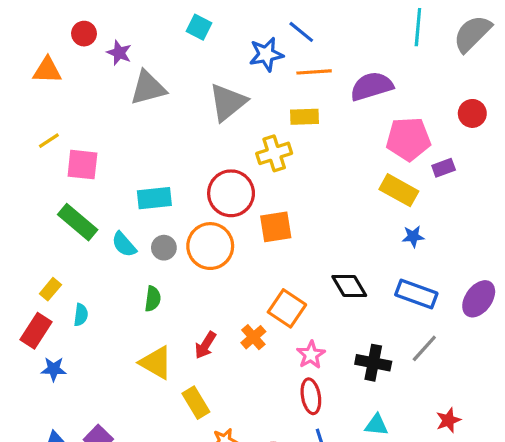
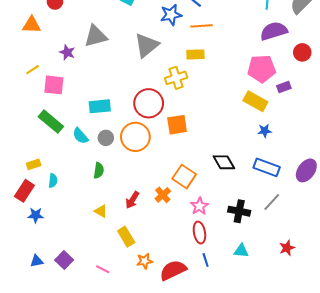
purple star: (119, 53) -> (67, 52), moved
purple semicircle: (372, 86) -> (274, 31), moved
yellow rectangle: (50, 289) -> (34, 164), turned 32
yellow triangle: (156, 363) -> (101, 211), size x0.6

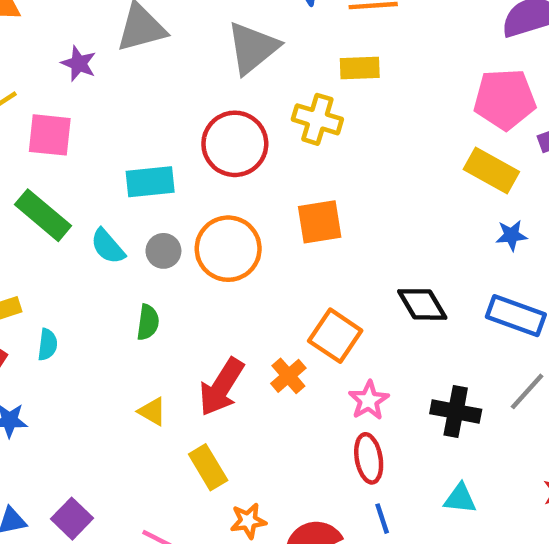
yellow cross: (176, 78) -> (317, 119), turned 35
red circle: (149, 103) -> (235, 144), moved
red arrow: (132, 200) -> (221, 387), size x1.5

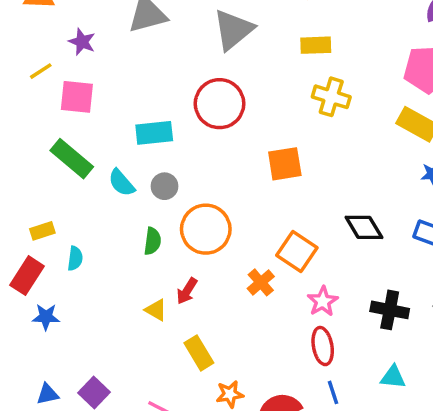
purple star: (79, 64) -> (82, 42), moved
yellow cross: (317, 119) -> (331, 97), moved
orange circle: (228, 249) -> (206, 229), moved
red arrow: (221, 387) -> (187, 291), moved, size x0.6

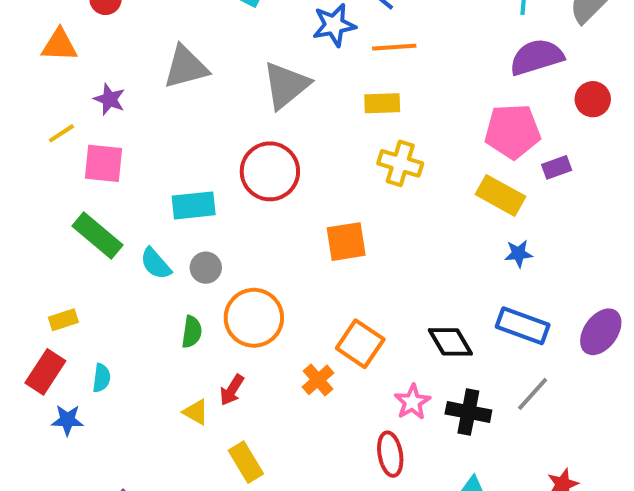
black diamond: (364, 227) -> (450, 342), moved
cyan semicircle: (75, 258) -> (101, 378), moved
pink star: (323, 301) -> (412, 402), moved

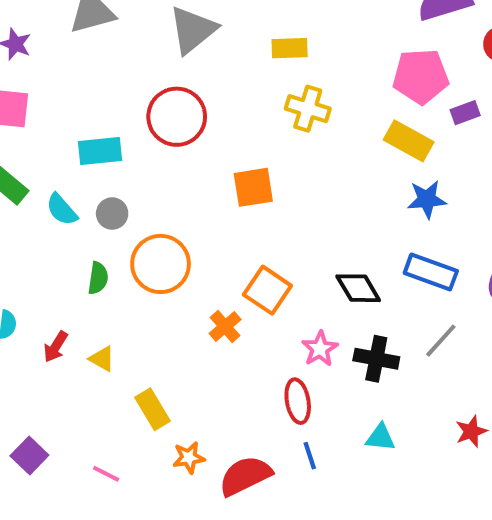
blue star: (519, 254) -> (427, 199), size x1.4
red arrow: (232, 390) -> (56, 347), moved

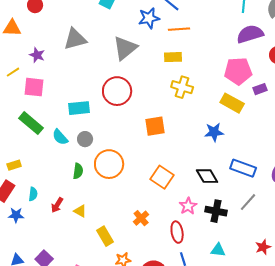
blue star: (427, 199) -> (214, 132), moved
orange cross: (225, 326) -> (141, 218), moved

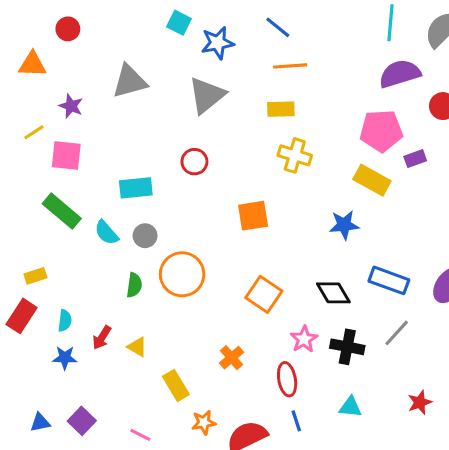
blue star: (149, 18) -> (218, 43), moved
red circle: (117, 91) -> (194, 162), size x0.6
blue star: (16, 215) -> (65, 358), moved

